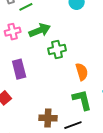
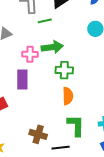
pink cross: (13, 32) -> (30, 54), moved
orange semicircle: (82, 72) -> (68, 96), moved

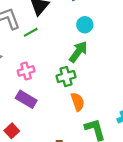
green arrow: (52, 47) -> (78, 52), moved, turned -30
purple rectangle: (22, 80) -> (26, 99), turned -42

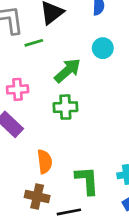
green arrow: (78, 52) -> (68, 71), moved
orange semicircle: (78, 102) -> (45, 162), moved

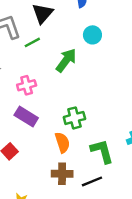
green cross: (65, 107) -> (74, 118), moved

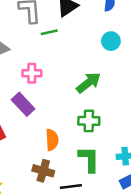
green arrow: (66, 60) -> (89, 83), moved
green cross: (74, 118) -> (89, 121), moved

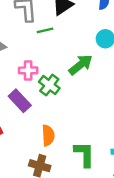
green arrow: (89, 83) -> (81, 65), moved
green cross: (89, 121) -> (49, 85), moved, turned 36

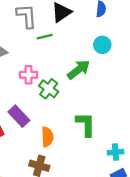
purple rectangle: (20, 101) -> (19, 116), moved
green L-shape: (84, 154) -> (86, 124), moved

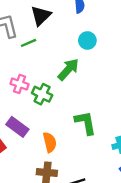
pink cross: (29, 75) -> (19, 84), turned 30

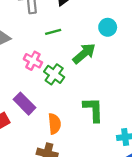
green line: (29, 43) -> (53, 32), moved

